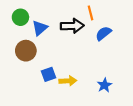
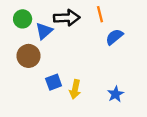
black arrow: (72, 26) -> (67, 18), moved
yellow arrow: (68, 81) -> (75, 89), turned 105

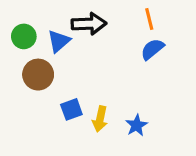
orange line: (100, 14) -> (149, 19), moved
green circle: (23, 19) -> (24, 36), moved
blue star: (116, 94) -> (137, 125), moved

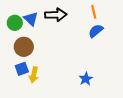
blue triangle: (59, 41) -> (31, 19), moved, turned -35
blue square: (71, 109) -> (22, 69), moved
yellow arrow: (100, 119) -> (34, 75), moved

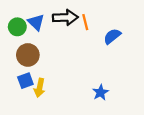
orange line: (94, 12) -> (85, 22), moved

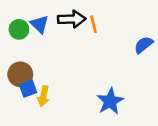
blue semicircle: (112, 36) -> (144, 45), moved
brown circle: (28, 55) -> (20, 74), moved
blue star: (100, 92) -> (110, 101), size x1.5

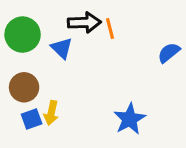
blue triangle: (40, 24) -> (62, 48), moved
green circle: (19, 29) -> (23, 35), size x1.5
blue square: (28, 88) -> (32, 119), moved

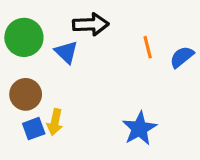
orange line: (110, 28) -> (148, 47), moved

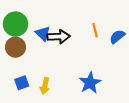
black arrow: (91, 24) -> (58, 37), moved
brown circle: (26, 94) -> (15, 47), moved
yellow arrow: (55, 122) -> (45, 86), moved

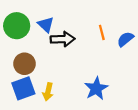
blue triangle: (43, 33) -> (46, 25), moved
brown circle: (15, 47) -> (24, 64), moved
blue square: (22, 83) -> (23, 88), size x1.5

